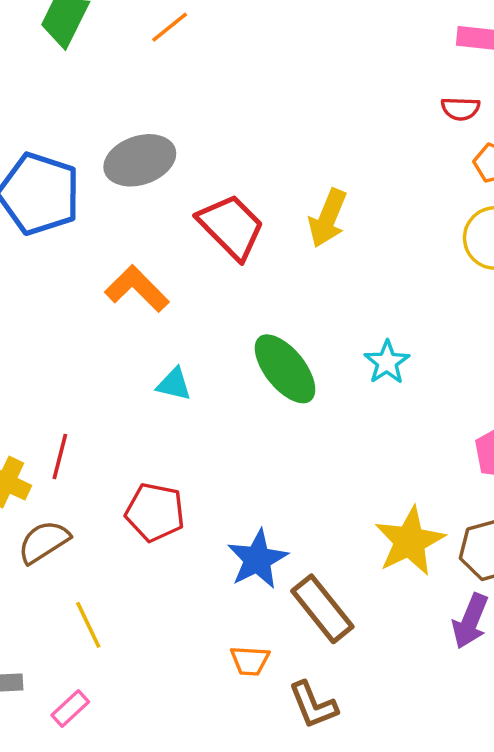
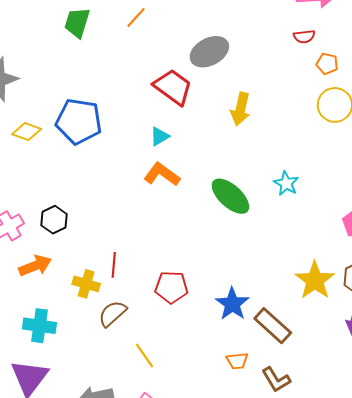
gray ellipse: (140, 160) -> (209, 52), moved
red trapezoid: (231, 227) -> (173, 87), moved
orange L-shape: (137, 289) -> (162, 174), moved
cyan triangle: (174, 384) -> (160, 136), moved, turned -35

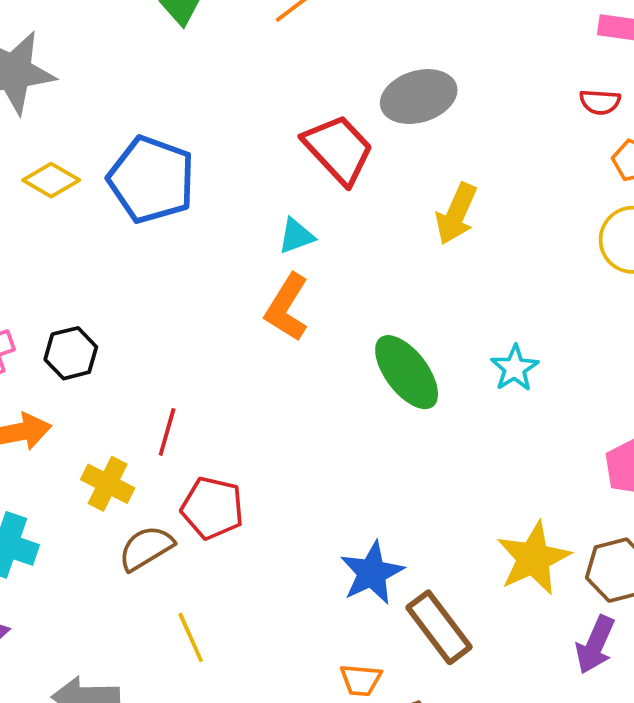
orange L-shape: (162, 174) -> (287, 307), turned -105
red line: (114, 265) -> (167, 432), moved
red pentagon: (171, 287) -> (212, 508), moved

